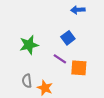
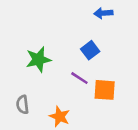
gray semicircle: (27, 81) -> (23, 105), moved

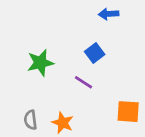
orange square: (105, 90) -> (128, 112), moved
gray semicircle: (23, 105) -> (31, 120), moved

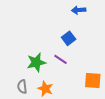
green star: (40, 63) -> (36, 62), moved

